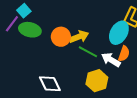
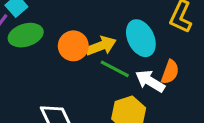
green ellipse: (30, 30) -> (26, 35), turned -30
cyan ellipse: (119, 33) -> (141, 38), moved, turned -55

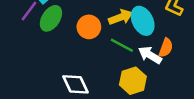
green ellipse: (26, 35) -> (51, 18), turned -40
yellow arrow: (101, 46) -> (121, 17), moved

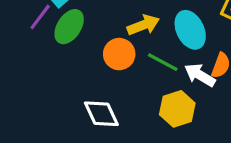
yellow arrow: (121, 17) -> (143, 25), moved
orange circle: (89, 27) -> (119, 54), moved

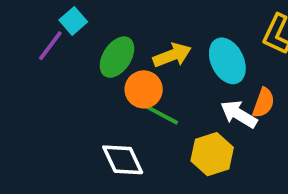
green ellipse: (69, 27) -> (117, 57), moved
green line: (163, 62) -> (161, 114), moved

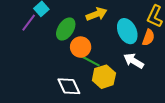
yellow arrow: (172, 55) -> (96, 14), moved
orange semicircle: (263, 103) -> (148, 37), moved
yellow hexagon: (212, 154) -> (104, 77), moved

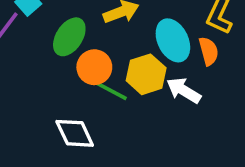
orange semicircle: (148, 37) -> (209, 51), turned -35
yellow hexagon: (104, 77) -> (146, 74), moved

